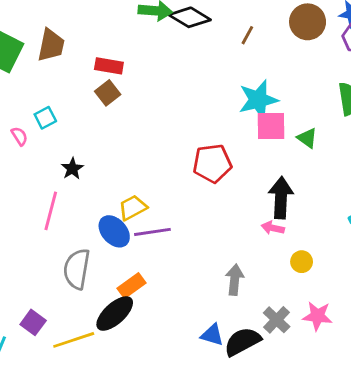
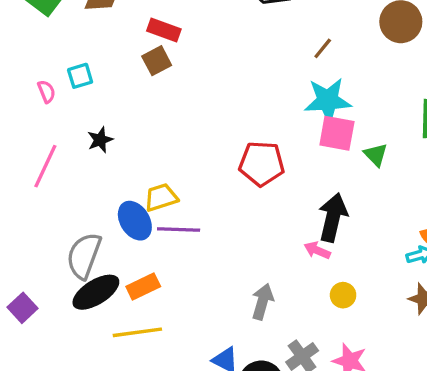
brown line: (247, 35) -> (323, 48), moved
pink line: (51, 211) -> (45, 166), moved
black ellipse: (115, 314) -> (96, 292), moved
yellow line: (74, 340) -> (137, 332), moved

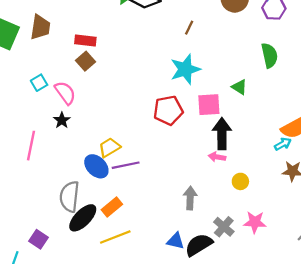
pink semicircle: (46, 92) -> (65, 93), moved, size x1.6
cyan star: (328, 101) -> (185, 69), moved
pink square: (337, 133) -> (209, 105), moved

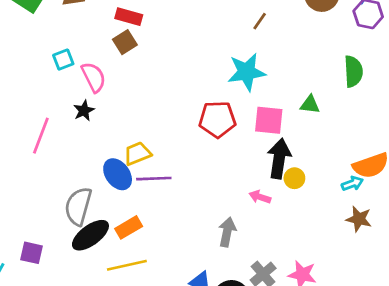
green triangle: (239, 87) -> (310, 105), turned -35
pink arrow: (217, 157) -> (260, 197), moved
yellow circle: (240, 181) -> (294, 178), moved
purple square: (38, 239) -> (32, 253), turned -30

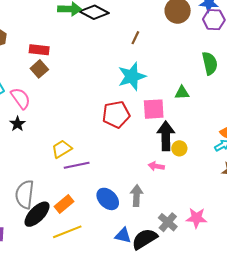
blue ellipse: (118, 174) -> (108, 199), moved

